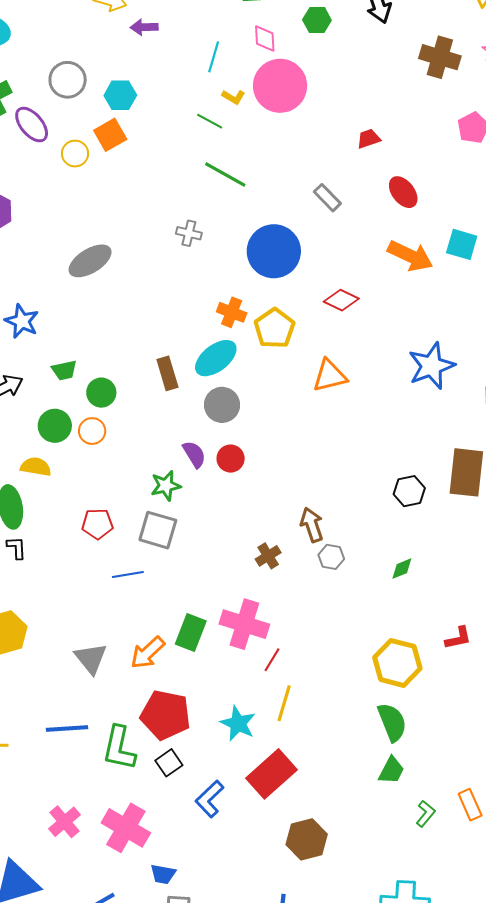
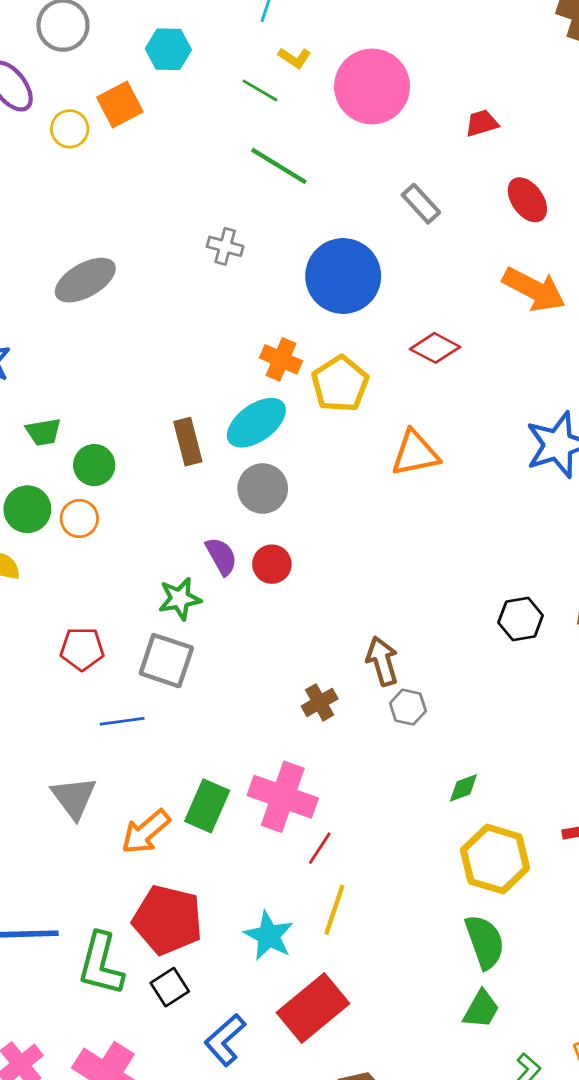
pink circle: (280, 86) -> (372, 86), moved
cyan hexagon: (120, 95) -> (168, 49), moved
green diamond: (402, 569) -> (463, 788), moved
gray triangle: (91, 658) -> (74, 798), moved

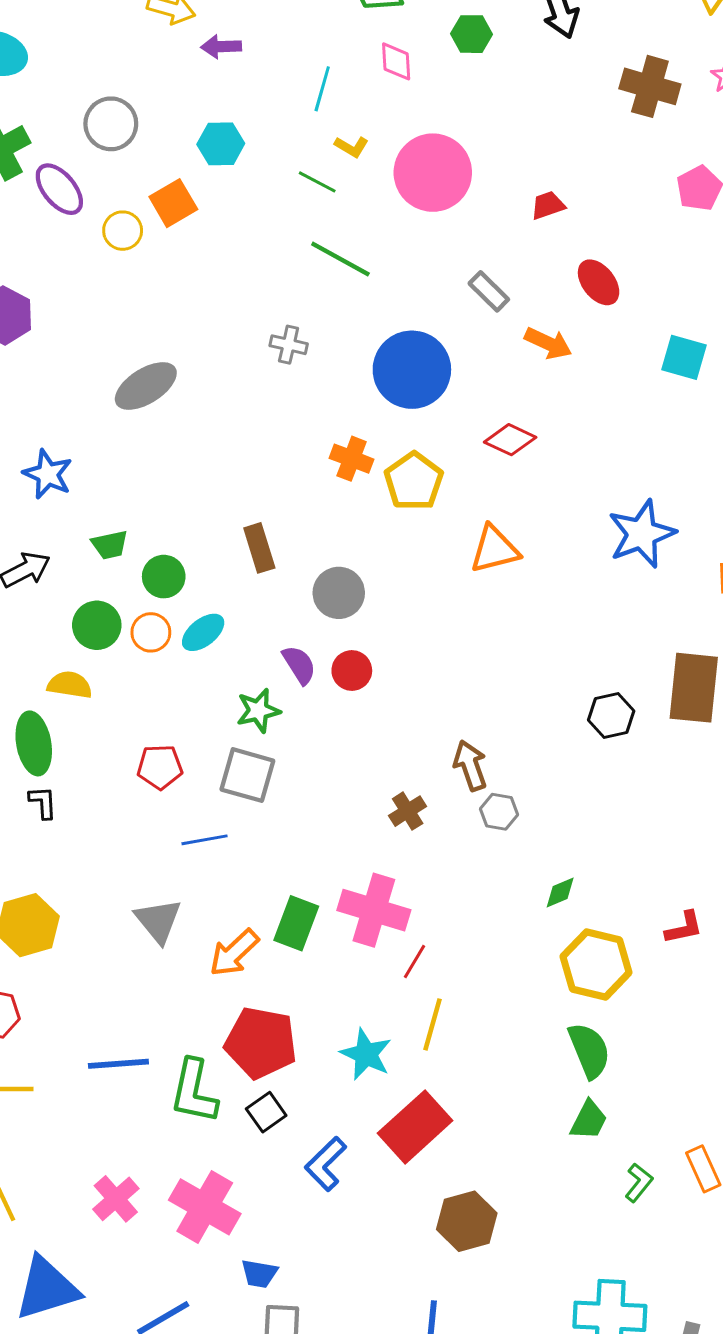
orange arrow: (534, 289) -> (548, 343), moved, size x0.7
cyan ellipse: (256, 423) -> (203, 632), moved, size x0.7

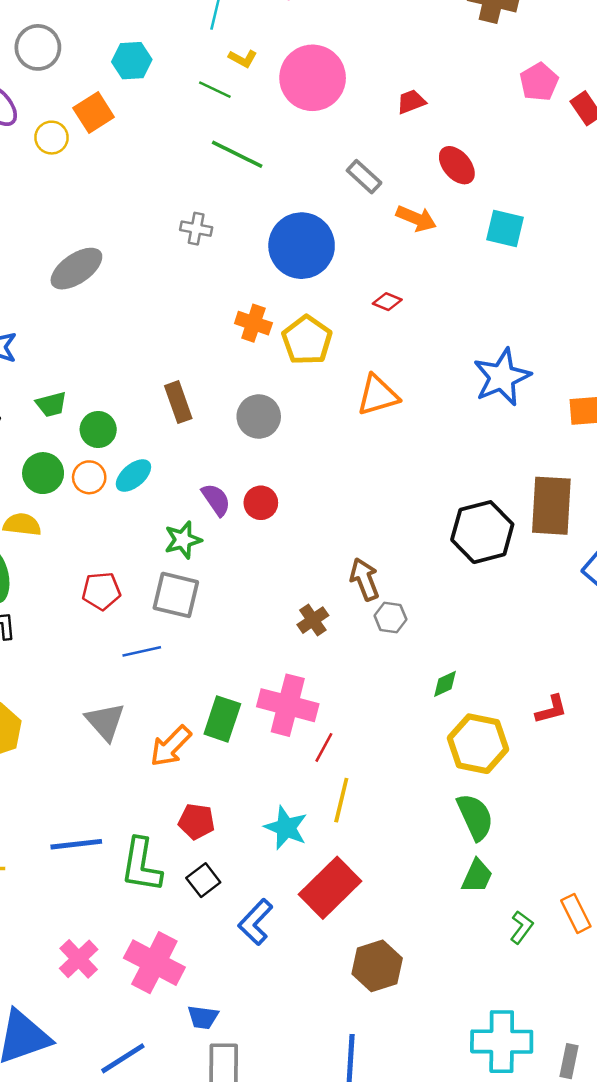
cyan square: (684, 357) -> (505, 229), moved
red diamond: (510, 440) -> (387, 302), size x0.7
gray circle: (339, 593) -> (259, 417), moved
black hexagon: (611, 715) -> (482, 532), size x1.6
red pentagon: (261, 1043) -> (196, 821), size x0.6

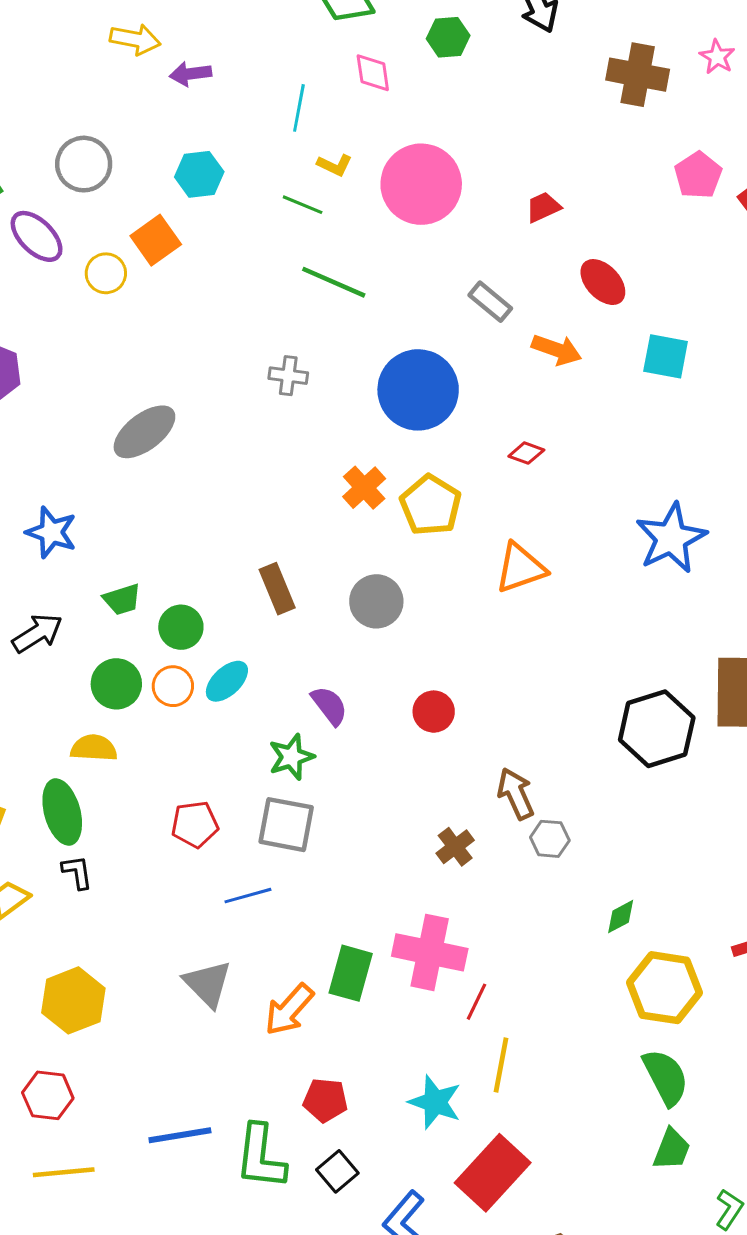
orange cross: (253, 323) -> (364, 488), turned 32
red circle: (261, 503) -> (434, 712), moved

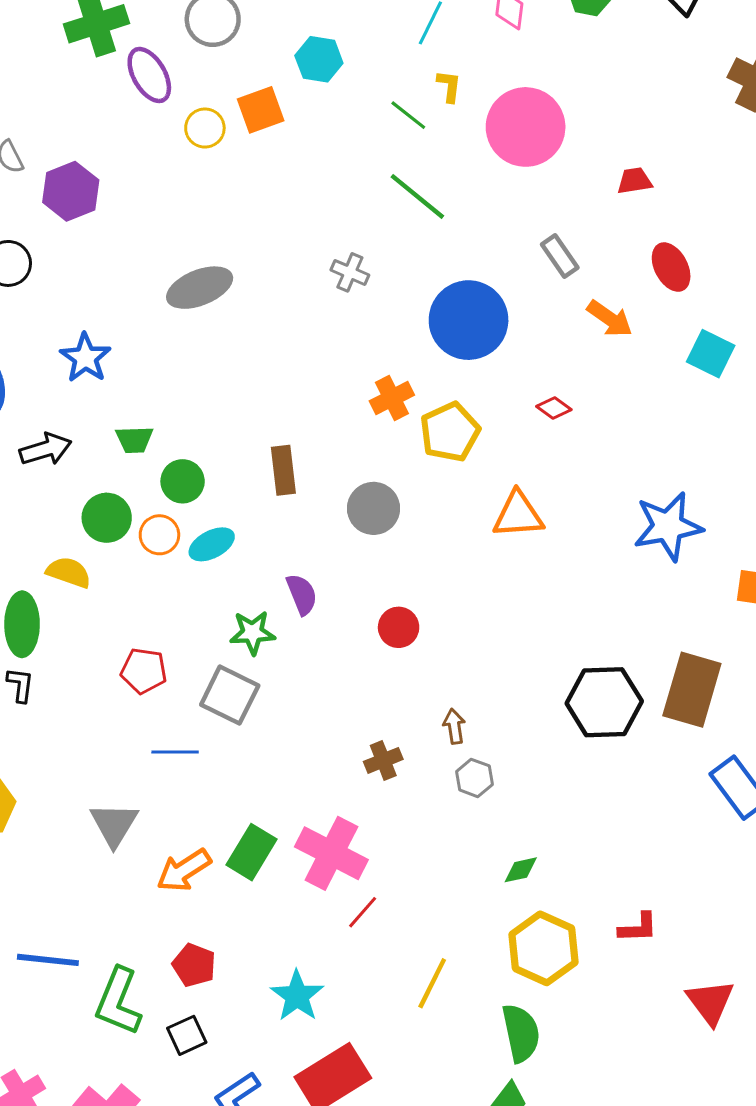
yellow L-shape: (335, 165) -> (449, 86), turned -124
brown arrow: (516, 794) -> (454, 726), size x0.7
yellow line: (501, 1065) -> (432, 983), moved

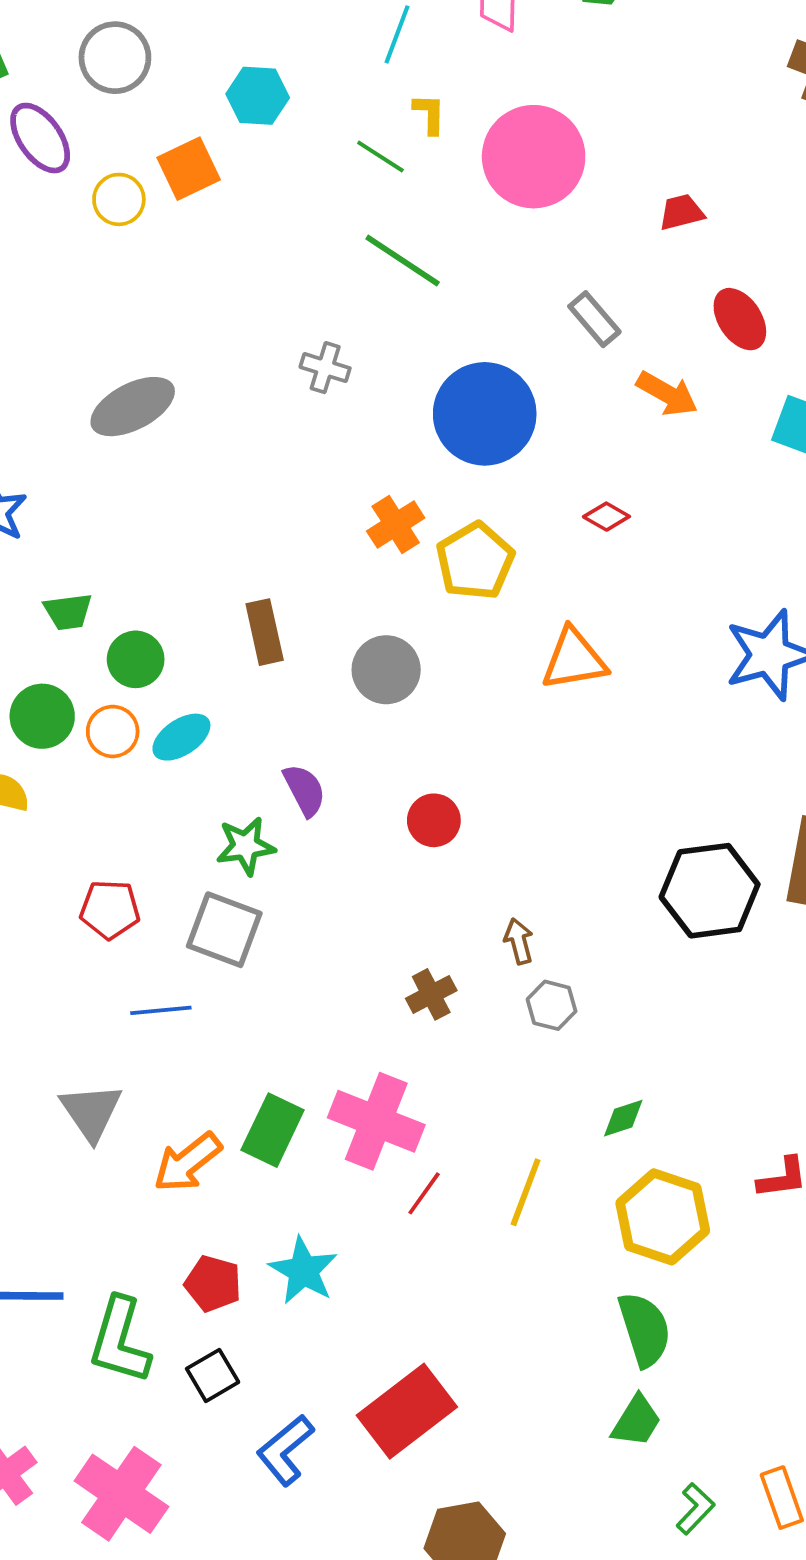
yellow line: (432, 983) -> (526, 1192), moved
cyan star: (297, 996) -> (303, 1271), moved

